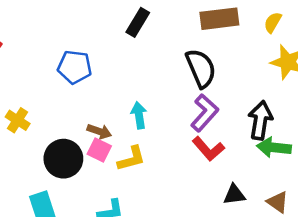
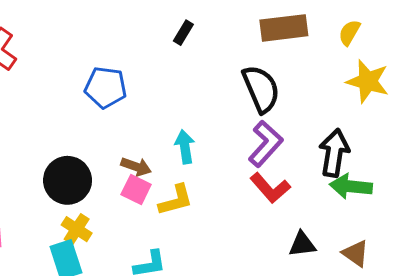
black rectangle: (138, 22) -> (183, 33), size x0.7
yellow cross: (18, 120) -> (77, 229), moved
black circle: (63, 159) -> (68, 180), moved

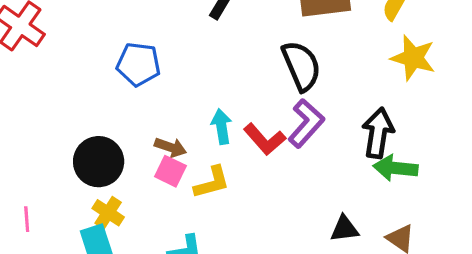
red L-shape: (270, 188) -> (265, 139), moved

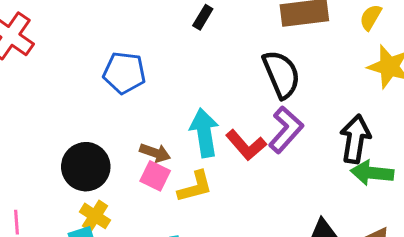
cyan arrow: (222, 127) -> (204, 133), size x1.4

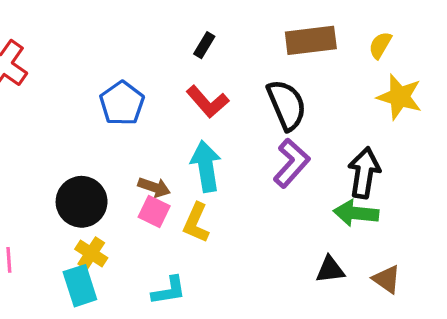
blue pentagon: (124, 73) -> (122, 103), turned 30
red L-shape: (246, 145) -> (207, 102), moved
green arrow: (372, 173) -> (356, 213), moved
yellow L-shape: (195, 187) -> (196, 223), turned 129

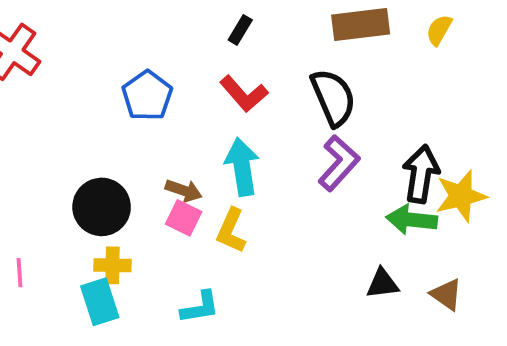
yellow star: (400, 97) -> (461, 196), moved, turned -30
yellow cross: (91, 253) -> (113, 265), turned -32

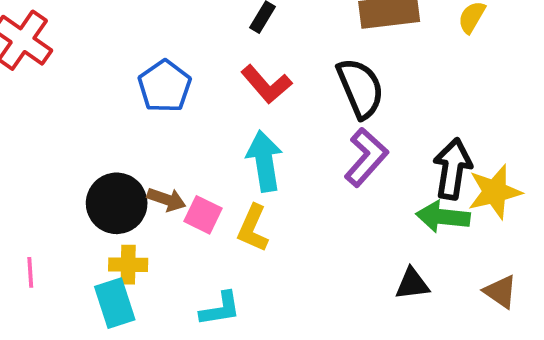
brown arrow: (184, 190) -> (167, 199), moved
brown triangle: (446, 294) -> (500, 292), moved

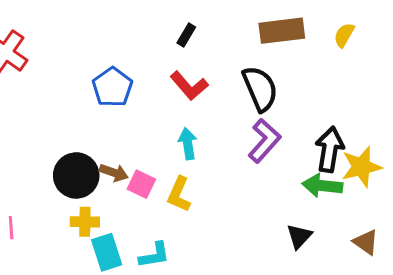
cyan arrow: (264, 161) -> (188, 144), size x0.7
black triangle: (412, 284) -> (299, 236), turned -40
cyan rectangle: (115, 303) -> (107, 252), moved

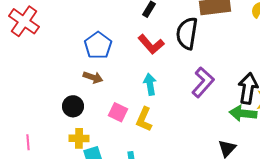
black semicircle: (260, 89) -> (187, 33), moved, turned -148
brown arrow: (114, 173) -> (93, 77), moved
black circle: (76, 175) -> (73, 106), size x0.7

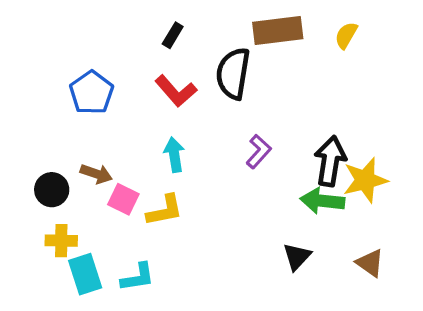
brown arrow: (93, 77) -> (96, 174), moved
purple L-shape: (203, 82) -> (259, 151), size x0.7
yellow L-shape: (144, 119) -> (165, 210), turned -125

